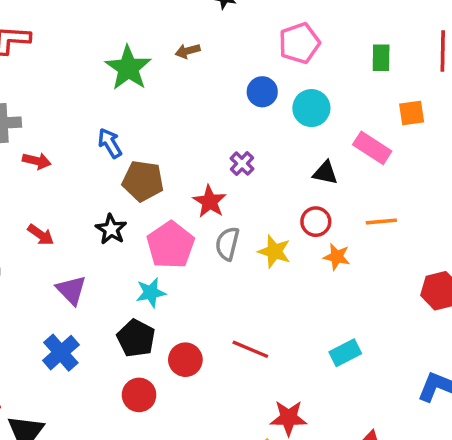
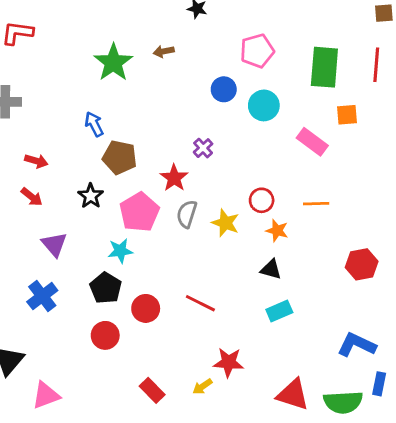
green rectangle: (381, 58) -> (324, 67), size x1.8
red arrow: (37, 161) -> (36, 161), moved
black triangle: (325, 173) -> (271, 269), moved

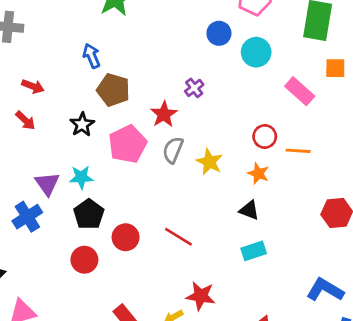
red circle: (262, 200) -> (265, 137), moved
purple triangle: (54, 244) -> (47, 184), moved
cyan star: (120, 251) -> (81, 177), moved

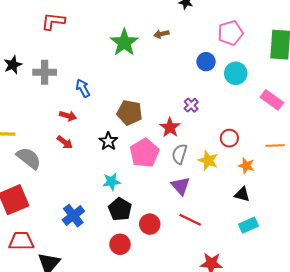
blue arrow: (92, 56) -> (83, 88), moved
red circle: (265, 137) -> (229, 138), moved
purple triangle: (47, 184) -> (181, 186), moved

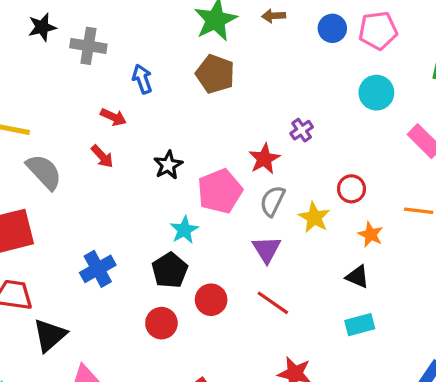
blue circle: (206, 62) -> (332, 28), moved
brown pentagon: (130, 113) -> (215, 74), moved
cyan star: (112, 182) -> (184, 230), moved, turned -30

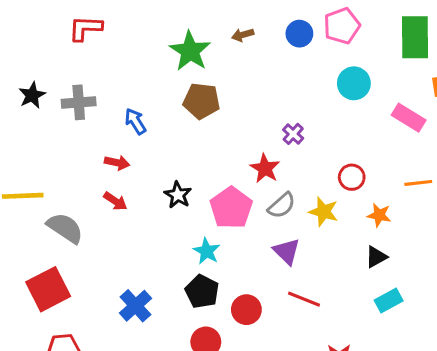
gray semicircle: (272, 201) -> (282, 206), turned -144
black triangle: (357, 277) -> (376, 257), turned -40

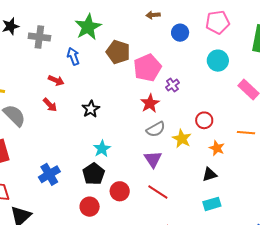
blue circle: (299, 34) -> (180, 33), moved
green star: (190, 51) -> (88, 27), moved
pink pentagon: (231, 208) -> (147, 68), moved

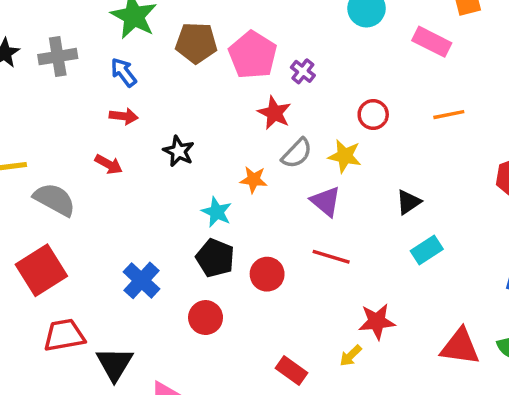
red arrow: (56, 80) -> (124, 116), moved
orange star: (217, 148) -> (254, 180), moved
purple triangle: (153, 159) -> (326, 201), moved
red circle: (90, 207) -> (206, 318), moved

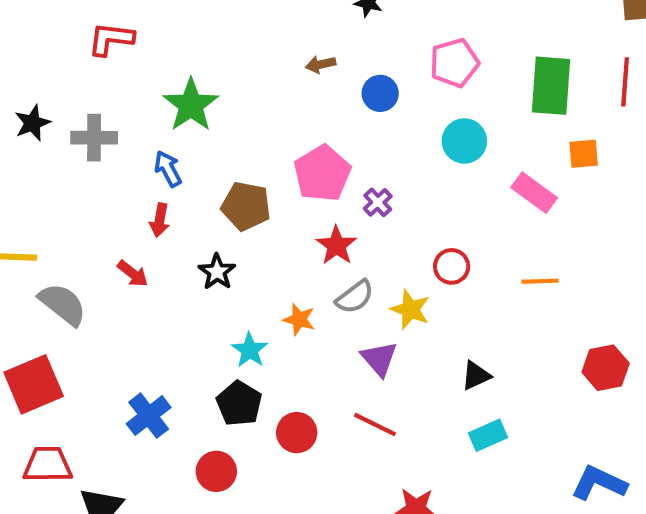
brown pentagon: (196, 43) -> (246, 206), moved
red arrow: (124, 116) -> (160, 220), turned 84

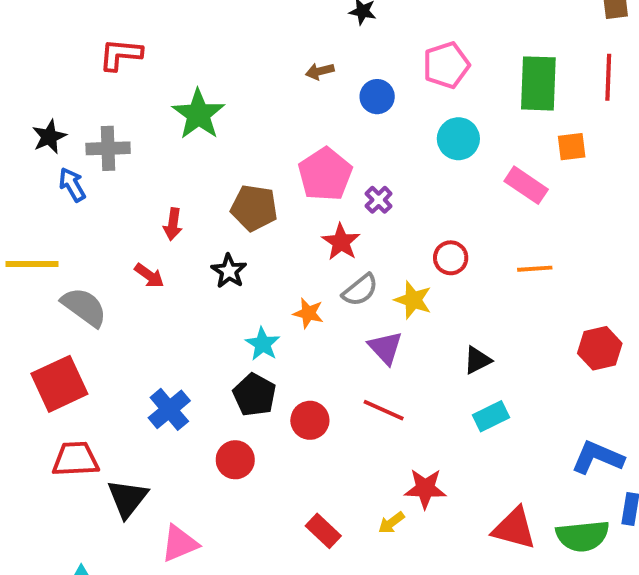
blue arrow: (168, 169) -> (72, 185), moved

